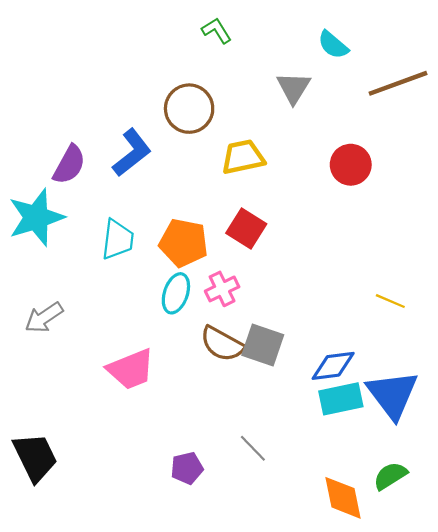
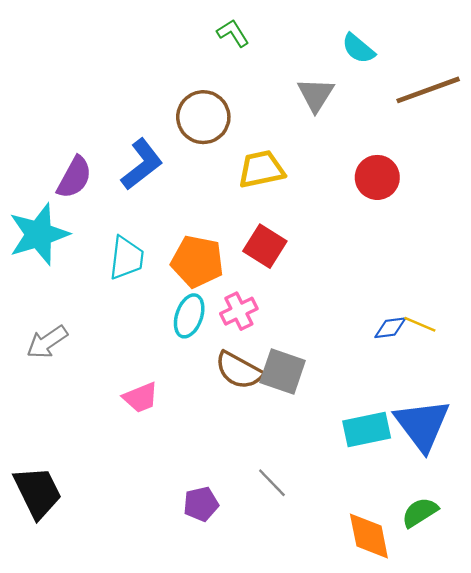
blue diamond: (333, 366) -> (390, 328), moved, size x0.7
pink trapezoid: (131, 369) -> (141, 398), size x0.7

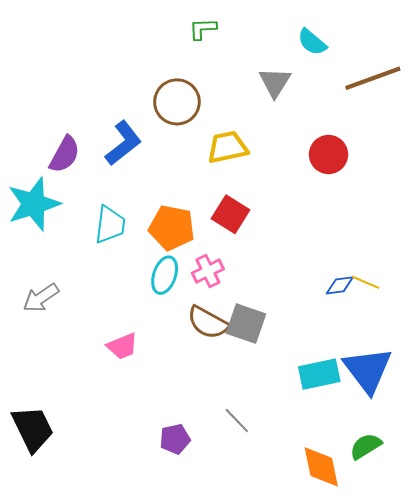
green L-shape: (233, 33) -> (203, 29), turned -60

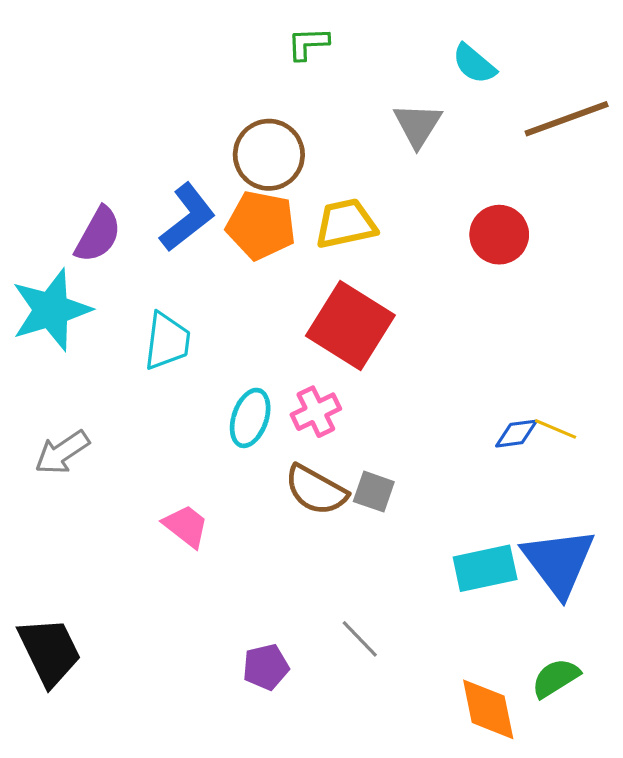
red square: (231, 214) -> (350, 326), size x1.5
orange pentagon: (172, 228) -> (261, 225), moved
gray square: (246, 324) -> (374, 492), size x0.7
pink trapezoid: (122, 346) -> (186, 526), turned -120

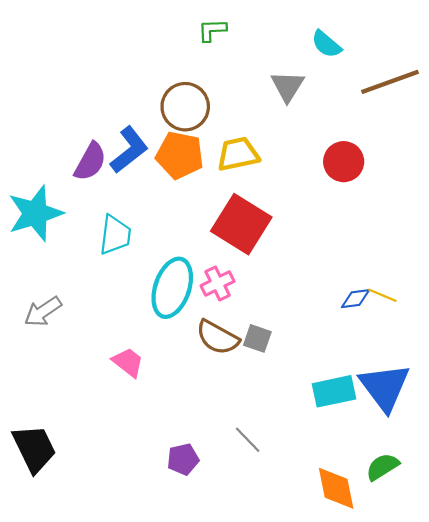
purple semicircle: (98, 235) -> (90, 162), moved
cyan ellipse: (250, 418) -> (172, 288), size x1.5

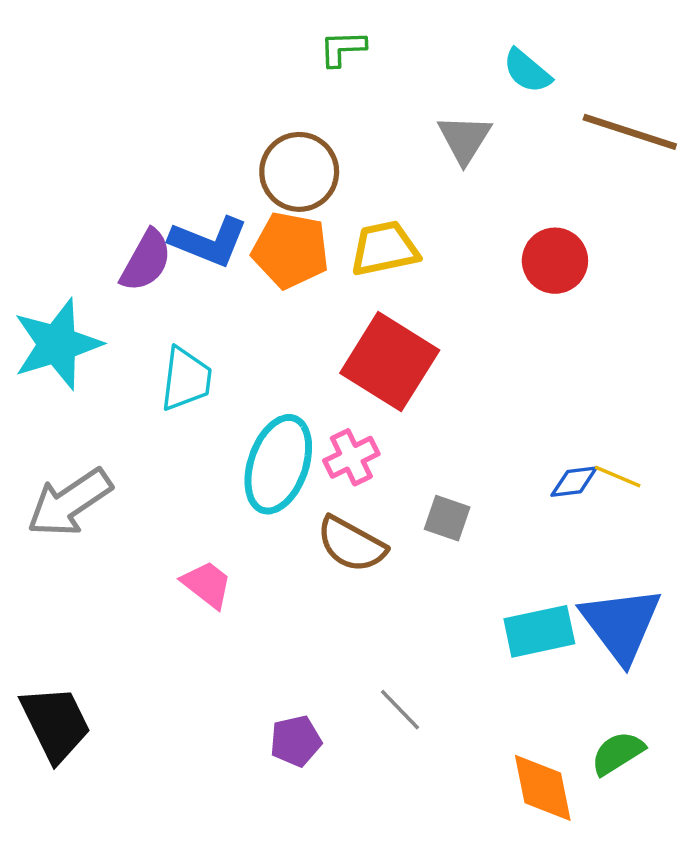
brown line: (390, 82) -> (630, 132), turned 38
blue L-shape: (129, 150) -> (209, 242), turned 60
gray arrow: (43, 312) -> (69, 503), size x1.4
gray square: (257, 338) -> (447, 518), moved

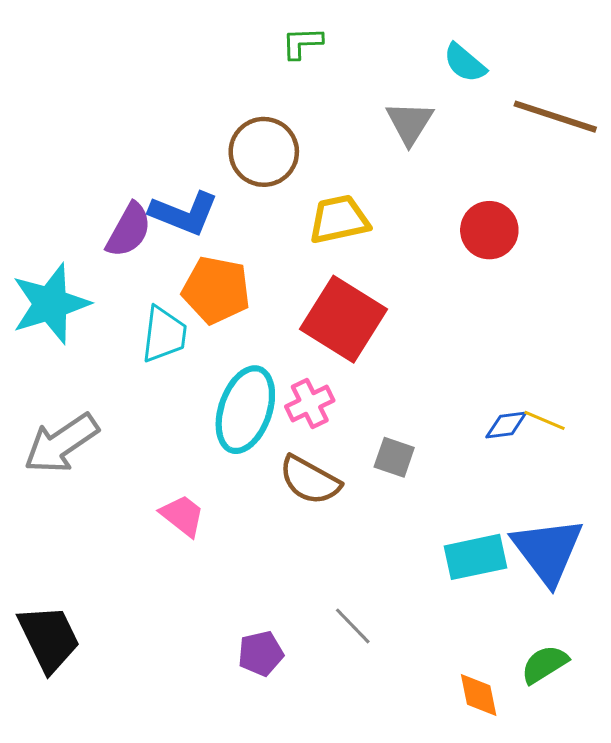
orange pentagon: (290, 250) -> (216, 290), moved
orange diamond: (543, 788) -> (479, 695), size x0.7

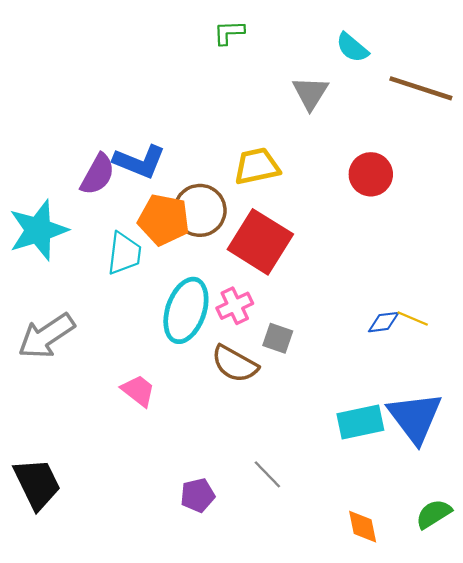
brown circle: (264, 152) -> (200, 210), moved
gray square: (394, 457) -> (278, 338), moved
green semicircle: (545, 664) -> (434, 514), moved

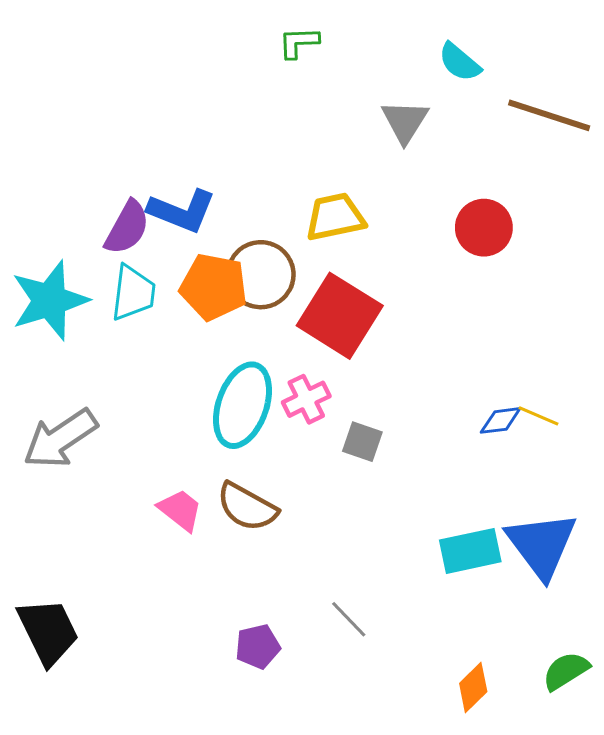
cyan trapezoid: (124, 253) -> (133, 293), moved
brown semicircle: (235, 364) -> (247, 507), moved
orange diamond: (363, 527) -> (473, 688), turned 57

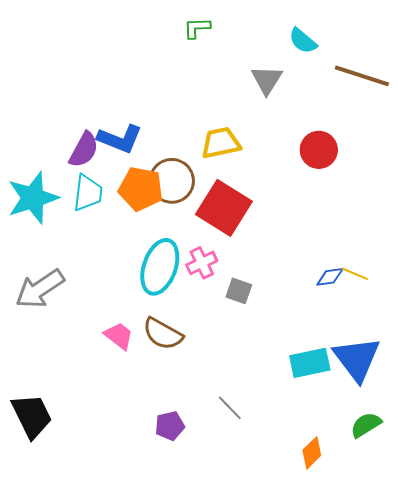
green semicircle: (566, 671) -> (366, 425), moved

